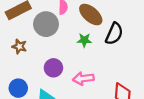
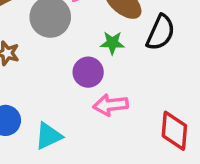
purple circle: (53, 68) -> (88, 72), moved

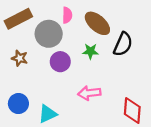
purple circle: (88, 72) -> (60, 62), moved

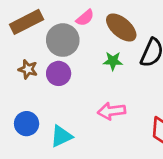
pink semicircle: (67, 15) -> (85, 18), turned 49
purple circle: (60, 62) -> (59, 73), moved

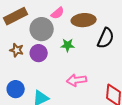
brown ellipse: (121, 27) -> (84, 20), turned -45
green star: (113, 61) -> (68, 45), moved

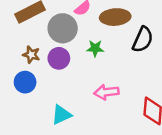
blue circle: (16, 89) -> (25, 82), moved

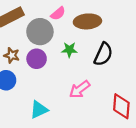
black semicircle: (143, 40) -> (103, 54), moved
pink arrow: (106, 92) -> (80, 89), turned -30

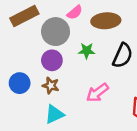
brown star: (12, 55) -> (51, 85), moved

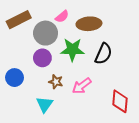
green star: (87, 51) -> (72, 50), size x1.6
brown star: (51, 85) -> (56, 82), moved
cyan triangle: (54, 114) -> (44, 104), turned -30

